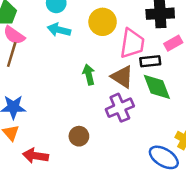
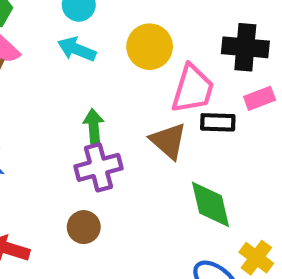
green arrow: (89, 75) -> (94, 126), moved
green diamond: (157, 87) -> (211, 204), moved
purple cross: (120, 108) -> (99, 167), moved

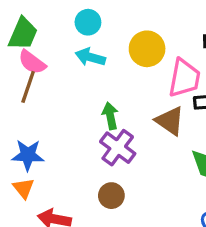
purple cross: (99, 167) -> (118, 148), turned -32

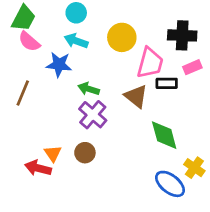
brown line: (28, 87) -> (23, 93), moved
green arrow: (110, 116) -> (89, 89), turned -66
blue star: (28, 155) -> (59, 65), moved
orange triangle: (24, 188) -> (53, 153), moved

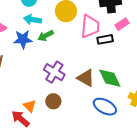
green arrow: (89, 89) -> (46, 36), moved, turned -35
brown triangle: (136, 96) -> (86, 78), moved
red arrow: (38, 168) -> (21, 119), turned 36
blue ellipse: (170, 184) -> (105, 107), moved

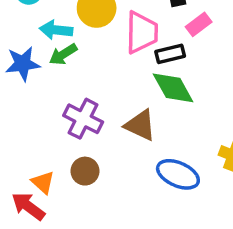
cyan arrow: (32, 20) -> (56, 30), moved
green diamond: (110, 78) -> (173, 88), moved

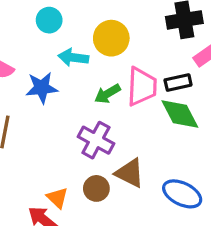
pink trapezoid: (142, 32) -> (142, 87), moved
green arrow: (63, 54) -> (107, 94), moved
brown triangle: (140, 125) -> (130, 173), moved

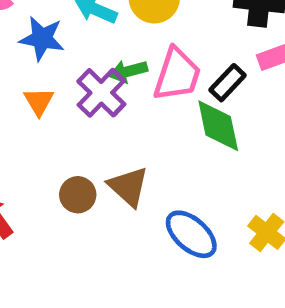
black rectangle: (178, 82) -> (228, 83), turned -50
purple cross: (96, 140) -> (101, 93), moved
orange triangle: (57, 198) -> (39, 101), moved

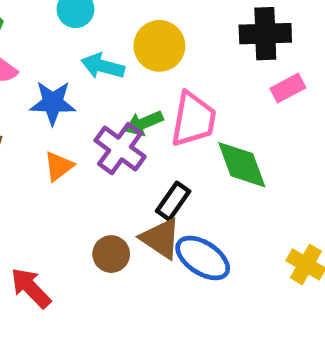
black rectangle: (228, 83) -> (173, 201), moved
orange triangle: (39, 101) -> (59, 166), turned 32
blue ellipse: (191, 234) -> (203, 258), moved

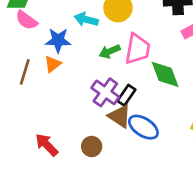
purple cross: (120, 149) -> (105, 92), moved
orange triangle: (59, 166) -> (53, 64), moved
brown circle: (111, 254) -> (92, 147), moved

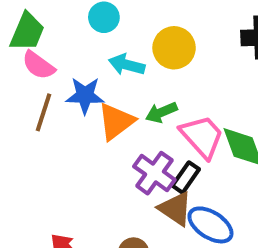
pink trapezoid: (137, 49) -> (202, 137), moved, turned -52
orange triangle: (53, 64) -> (116, 121), moved, size x1.5
brown line: (25, 72) -> (44, 112), moved

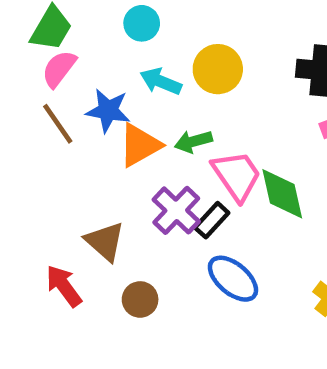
pink semicircle: (38, 65) -> (59, 69), turned 84
brown line: (44, 112) -> (58, 124), turned -60
brown triangle: (175, 209) -> (105, 241), moved

